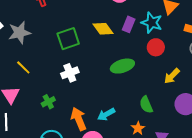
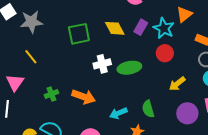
white cross: (70, 73) -> (102, 64), moved
cyan arrow: (106, 114) -> (118, 113), moved
orange arrow: (79, 119) -> (84, 97), moved, turned 125

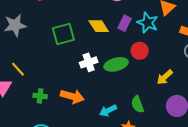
red circle: (165, 53) -> (140, 51), moved
yellow line: (31, 57) -> (18, 69), moved
green cross: (51, 94) -> (40, 96), turned 32

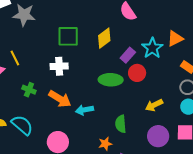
purple rectangle: (125, 23) -> (128, 55), moved
yellow diamond: (99, 26) -> (104, 38), turned 70
white cross: (89, 62) -> (59, 66), moved
cyan arrow: (108, 111) -> (84, 110), moved

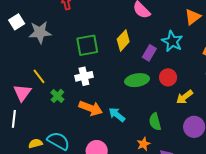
orange triangle: (175, 39) -> (193, 17), moved
red circle: (137, 73) -> (168, 77), moved
green cross: (29, 90) -> (57, 96), moved, turned 32
cyan arrow: (84, 110) -> (117, 115), turned 60

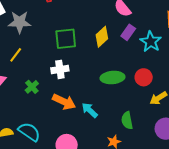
purple rectangle: (149, 53) -> (128, 32), moved
yellow line: (39, 76) -> (16, 55), moved, turned 70

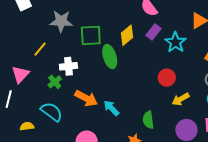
gray star: (20, 22) -> (61, 21), moved
white cross: (60, 69) -> (68, 66), moved
green ellipse: (113, 78) -> (110, 57), moved, turned 75
cyan semicircle: (29, 132) -> (52, 112), moved

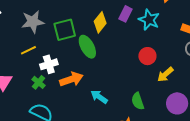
yellow line: (40, 49) -> (28, 50), moved, turned 35
orange arrow: (86, 98) -> (71, 79), moved, turned -35

